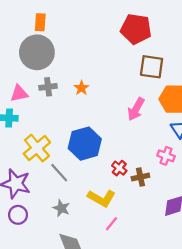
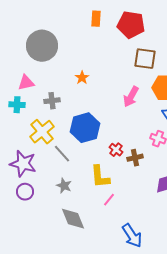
orange rectangle: (40, 22) -> (96, 19), moved
gray cross: (48, 87) -> (52, 101), moved
yellow L-shape: (101, 198) -> (100, 177), turned 55

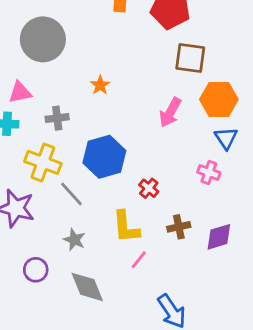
yellow cross: (42, 132) -> (43, 162), turned -30
brown cross: (135, 158) -> (179, 227), moved
purple circle: (25, 192) -> (36, 270), moved

